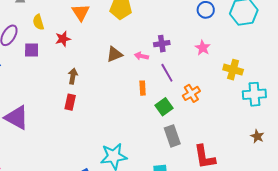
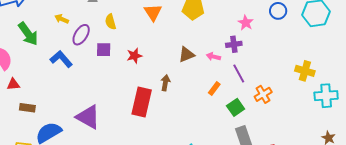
red star: (63, 39) -> (134, 56), moved
pink star: (203, 48) -> (246, 23), moved
brown arrow: (73, 76) -> (165, 83), moved
orange rectangle: (143, 88) -> (214, 89), turned 40
red rectangle: (70, 102) -> (142, 102), size x1.8

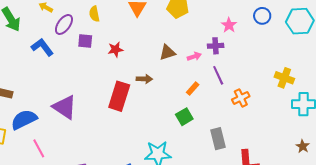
pink arrow: (213, 57) -> (194, 56), turned 144
brown arrow: (165, 83) -> (144, 79), turned 77
green square: (236, 107) -> (184, 117), moved

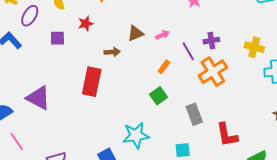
purple square: (85, 41) -> (57, 38), moved
purple cross: (216, 46) -> (211, 41), moved
red star: (115, 49) -> (86, 24), moved
brown arrow: (144, 79) -> (112, 52), moved
orange cross: (241, 98) -> (213, 72), size x1.6

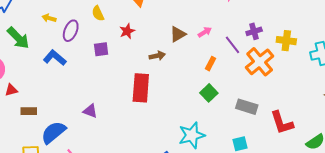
yellow cross: (254, 47) -> (286, 41), moved
purple triangle: (38, 98) -> (90, 111), size x0.6
gray rectangle: (194, 114) -> (247, 107), turned -45

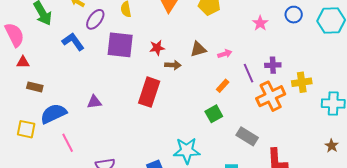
red star: (127, 31) -> (157, 48), moved
yellow cross: (286, 41) -> (302, 82), turned -30
purple square: (101, 49) -> (120, 45), size x1.8
purple triangle: (90, 111) -> (94, 102), turned -42

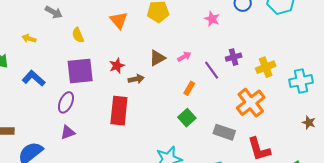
purple ellipse: (95, 19) -> (66, 102), moved
orange cross: (271, 96) -> (251, 103), moved

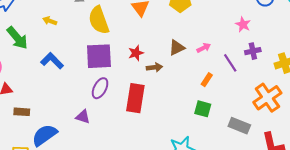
pink star: (212, 19) -> (243, 24), moved
yellow semicircle: (78, 35) -> (99, 20), size x1.8
purple ellipse: (66, 102) -> (100, 88), moved
green square: (187, 118) -> (203, 109), turned -36
purple triangle: (68, 132) -> (83, 117), turned 35

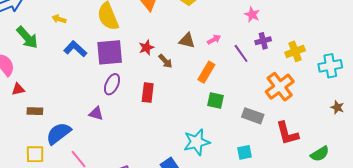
brown triangle: (177, 48) -> (187, 40), turned 42
blue L-shape: (52, 61) -> (75, 49), moved
brown arrow: (154, 67) -> (165, 61), turned 56
orange rectangle: (207, 80) -> (206, 72), moved, size x1.5
red rectangle: (135, 98) -> (148, 93), size x0.7

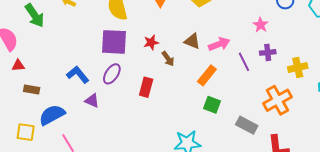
pink arrow: (214, 39) -> (219, 44), size x1.5
blue L-shape: (75, 49) -> (78, 75), moved

